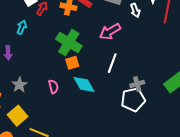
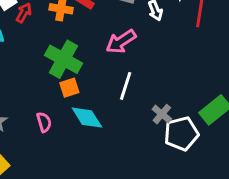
gray cross: (137, 84) -> (162, 114), turned -32
white pentagon: (133, 100) -> (181, 134), moved

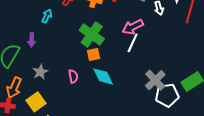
white line: (126, 86) -> (133, 43), moved
gray cross: (162, 114) -> (155, 80), size x1.5

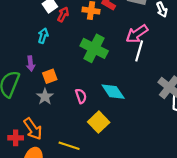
orange square: (93, 54) -> (50, 76), moved
orange arrow: (14, 88) -> (33, 129), moved, turned -50
yellow square: (36, 102) -> (99, 122), moved

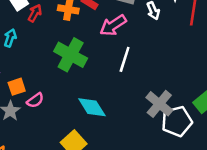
pink arrow: (137, 34) -> (113, 25), moved
pink semicircle: (81, 96) -> (35, 100), moved, turned 72

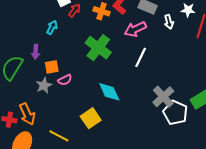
white pentagon: (177, 121) -> (175, 113), turned 30

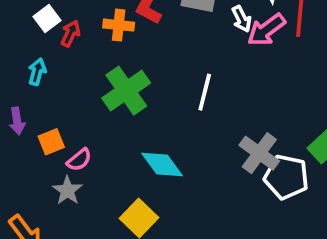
pink arrow: (135, 29) -> (266, 30), moved
green cross: (98, 48) -> (126, 91), turned 30
gray star: (44, 85) -> (67, 190), moved

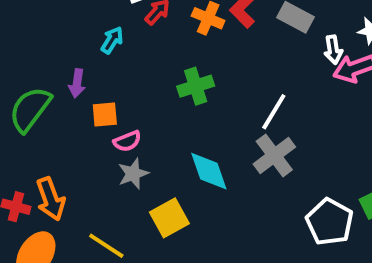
green cross: (126, 91) -> (196, 86), size x0.7
gray cross: (259, 153) -> (274, 156), moved
gray star: (67, 190) -> (133, 174), moved

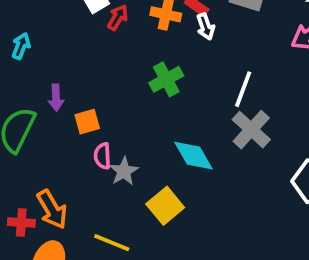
cyan arrow: (112, 40) -> (21, 46), moved
white arrow: (333, 50) -> (206, 27), moved
pink semicircle: (127, 141) -> (102, 156), moved, turned 120

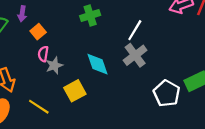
orange square: (87, 122) -> (38, 32), turned -35

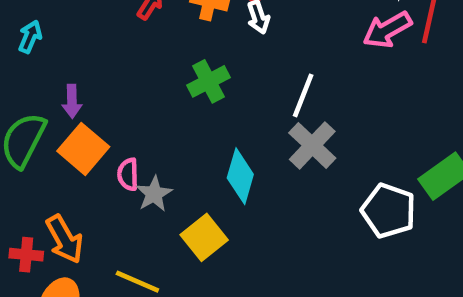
orange square: (38, 32) -> (83, 149), moved, size x1.5
cyan diamond: (98, 64) -> (240, 176), turned 45

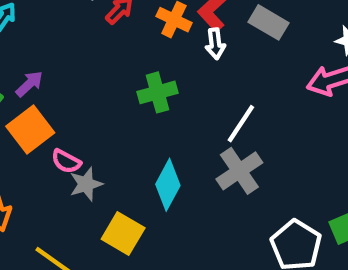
purple arrow: (72, 101) -> (29, 84), turned -144
pink semicircle: (128, 174) -> (66, 161), turned -72
yellow square: (204, 237) -> (123, 233), turned -33

